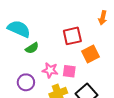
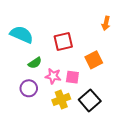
red square: (72, 36) -> (63, 42), moved
green semicircle: (32, 48) -> (35, 63), moved

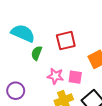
green semicircle: (35, 63) -> (37, 53), moved, turned 144
purple circle: (29, 88) -> (16, 91), moved

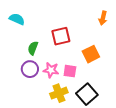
cyan semicircle: (23, 33) -> (17, 19), moved, size x0.7
purple circle: (16, 91) -> (30, 69), moved

